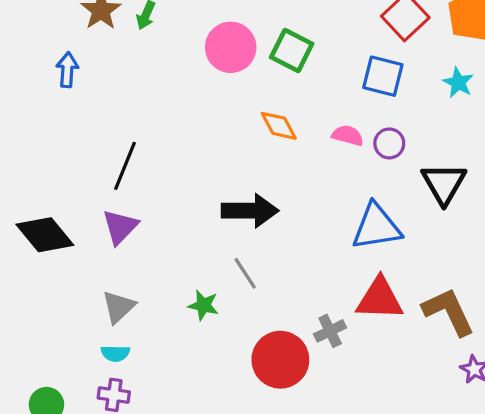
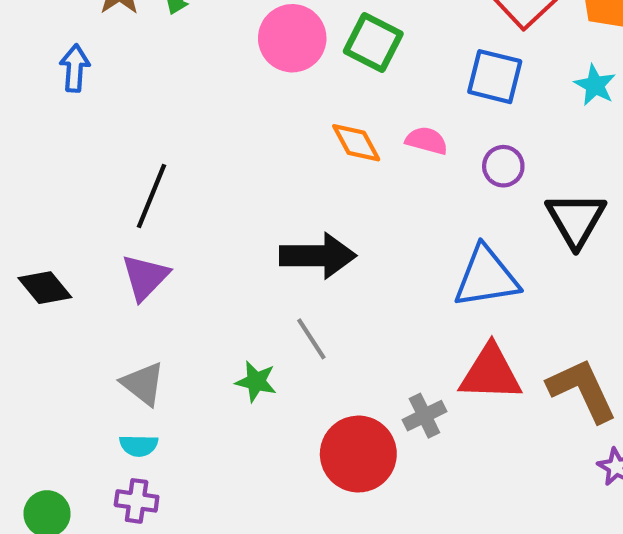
pink semicircle: (348, 135) -> (427, 141), moved
black diamond: (45, 235) -> (45, 288), size x0.7
gray triangle: (119, 307) -> (143, 384), turned -39

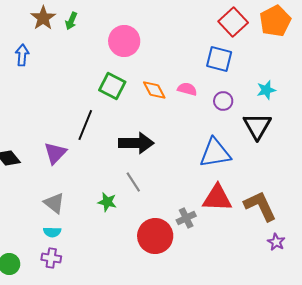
green square: (373, 43) -> (112, 86), moved
cyan star: (595, 85) -> (266, 90), moved, turned 30
black line: (151, 196) -> (85, 125), moved

